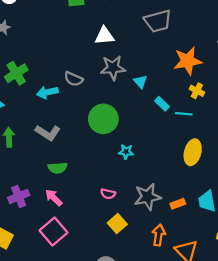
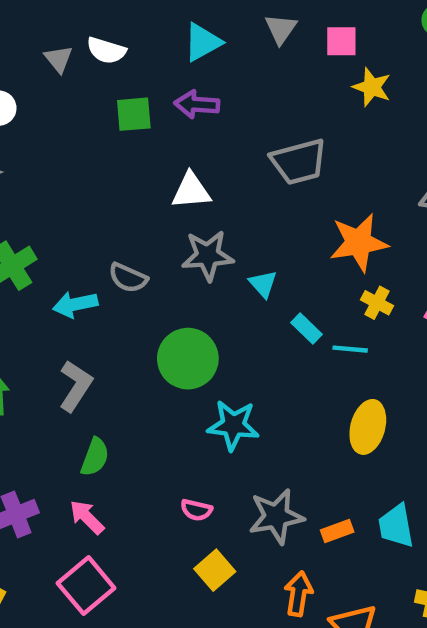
gray L-shape: (48, 133) -> (76, 386), turned -90
cyan star: (126, 152) -> (233, 425), size x1.6
green semicircle: (58, 168) -> (95, 457), turned -66

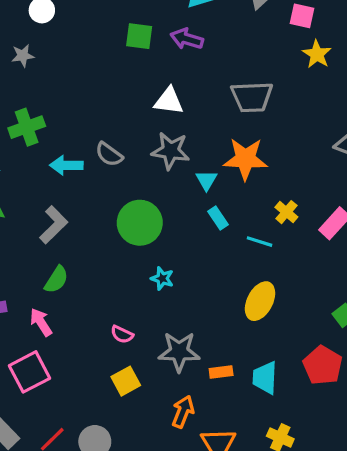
orange star: (359, 243) -> (245, 159), moved
cyan rectangle: (306, 329) -> (218, 218), moved
cyan star: (233, 425) -> (162, 278), size x0.6

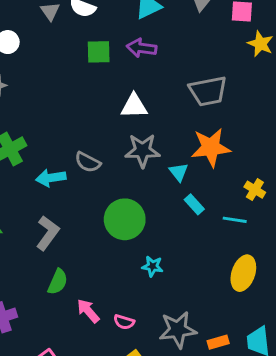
pink arrow: (41, 322) -> (88, 311), moved

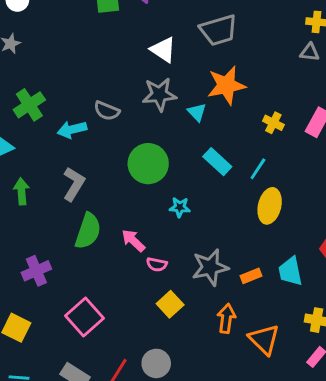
white triangle: (134, 106) -> (163, 50), moved, turned 40
cyan rectangle: (194, 204) -> (217, 162), moved, size x1.4
cyan line: (235, 220) -> (258, 169), moved, turned -60
green semicircle: (58, 282) -> (88, 231), size x1.4
pink arrow: (88, 311) -> (133, 241), moved

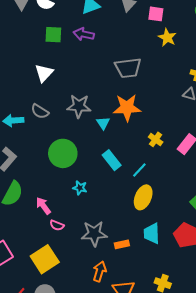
white triangle: (163, 50) -> (44, 73), moved, turned 30
cyan trapezoid: (290, 271) -> (152, 233), moved
yellow square: (170, 304) -> (45, 259), moved, size x1.5

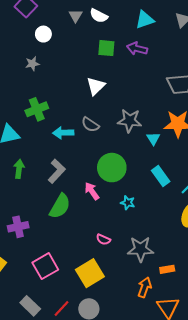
pink arrow: (43, 206) -> (92, 191), moved
orange rectangle: (122, 244) -> (167, 269), moved

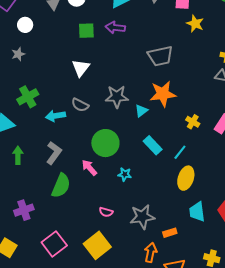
cyan triangle: (153, 139) -> (141, 111), turned 32

